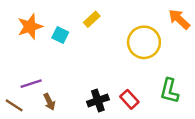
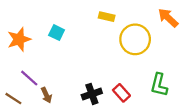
yellow rectangle: (92, 19) -> (107, 17), moved, turned 56
orange star: (30, 27) -> (19, 39), moved
purple line: (31, 84) -> (29, 78), turned 60

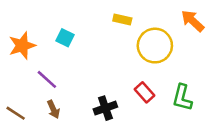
purple line: (29, 78) -> (47, 79), moved
red rectangle: (121, 93) -> (144, 92), moved

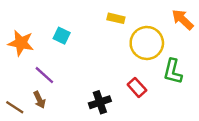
orange star: (22, 46) -> (21, 43), turned 30
green L-shape: (182, 98) -> (173, 71), moved
brown arrow: (53, 109) -> (39, 100), moved

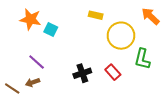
orange star: (21, 43) -> (30, 19), moved
brown arrow: (39, 100) -> (32, 82), turned 96
black cross: (100, 102) -> (82, 73), moved

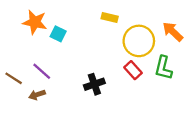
orange arrow: (150, 16) -> (173, 32), moved
red rectangle: (113, 72) -> (133, 70), moved
brown line: (12, 88) -> (14, 78), moved

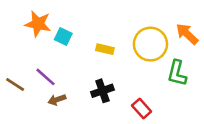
yellow rectangle: (110, 18) -> (105, 49), moved
red rectangle: (133, 70) -> (142, 109), moved
brown arrow: (37, 95) -> (57, 100), moved

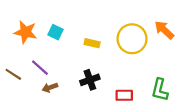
orange star: (38, 24) -> (26, 32), moved
green L-shape: (177, 73) -> (160, 90), moved
red rectangle: (142, 109) -> (124, 95), turned -49

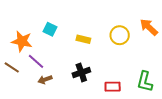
orange star: (26, 32) -> (22, 41), moved
yellow circle: (132, 39) -> (120, 35), size x0.7

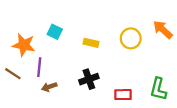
purple line: (36, 61) -> (39, 67), turned 54

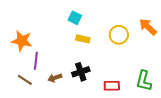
cyan square: (55, 32) -> (75, 18), moved
brown line: (13, 74) -> (25, 80), moved
brown arrow: (49, 87) -> (55, 78), moved

